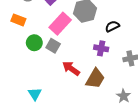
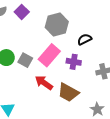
pink rectangle: (60, 24) -> (49, 55), moved
brown trapezoid: (95, 79) -> (68, 92), turned 90

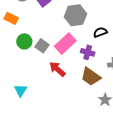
brown trapezoid: (68, 92) -> (91, 77), moved

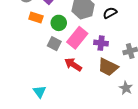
orange rectangle: (11, 18) -> (36, 18), moved
black semicircle: (100, 32) -> (110, 13), moved
green circle: (24, 41) -> (59, 23), moved

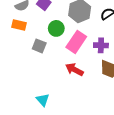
orange rectangle: (36, 18) -> (19, 25), moved
gray square: (54, 44) -> (39, 46), moved

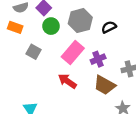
green circle: (56, 28) -> (51, 26), moved
purple cross: (101, 45) -> (98, 59), turned -32

